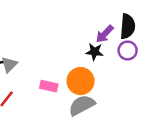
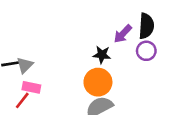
black star: (95, 52) -> (102, 55), moved
pink rectangle: (49, 86) -> (31, 87), moved

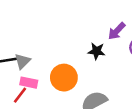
orange circle: (98, 82) -> (64, 78), moved

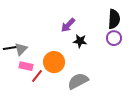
purple arrow: (117, 31) -> (68, 25), moved
red line: (20, 95) -> (37, 76), moved

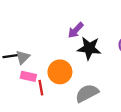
black star: (80, 41) -> (89, 48), size x1.5
red line: (37, 76) -> (41, 88), turned -48

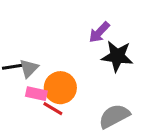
orange circle: (60, 72) -> (60, 88), moved
red line: (41, 88) -> (53, 109), turned -49

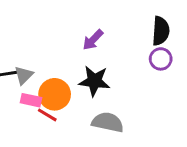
black star: (117, 56) -> (94, 81), moved
gray semicircle: (114, 116) -> (108, 122), turned 40

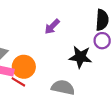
black star: (94, 81) -> (80, 57), moved

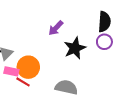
black star: (80, 57) -> (75, 48), moved, turned -30

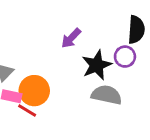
purple circle: (104, 42) -> (125, 57), moved
gray semicircle: (66, 87) -> (107, 95), moved

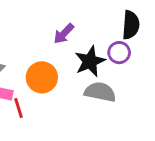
orange circle: (34, 91) -> (42, 77), moved
red line: (27, 110) -> (19, 108), turned 42

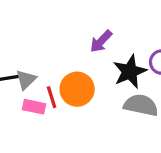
red line: (19, 108) -> (52, 97), moved

